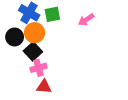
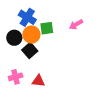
green square: (52, 14) -> (47, 28), moved
pink cross: (39, 68) -> (16, 77), moved

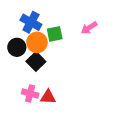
pink cross: (16, 77) -> (30, 93), moved, turned 32

